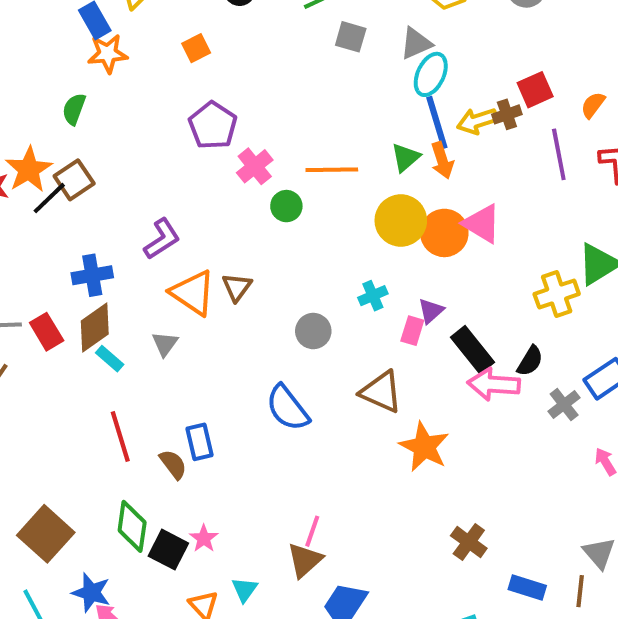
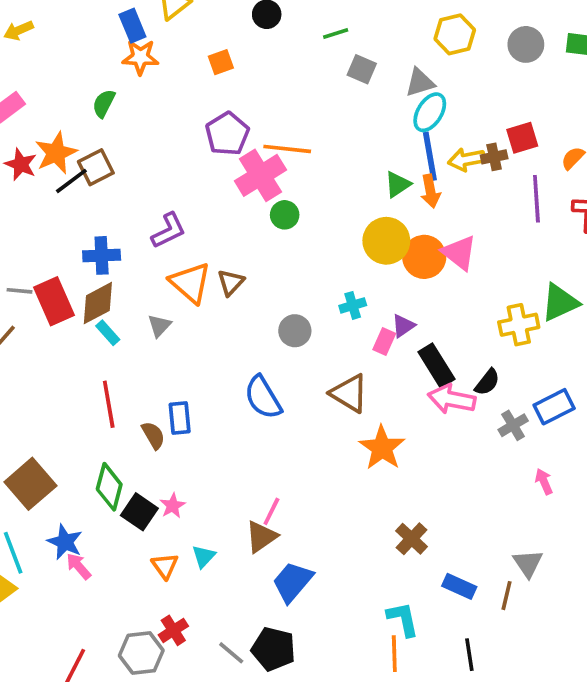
pink cross: (255, 166) -> (260, 175), size x1.5
orange line: (332, 170) -> (287, 149), moved
red rectangle: (47, 332) -> (54, 301), size x1.4

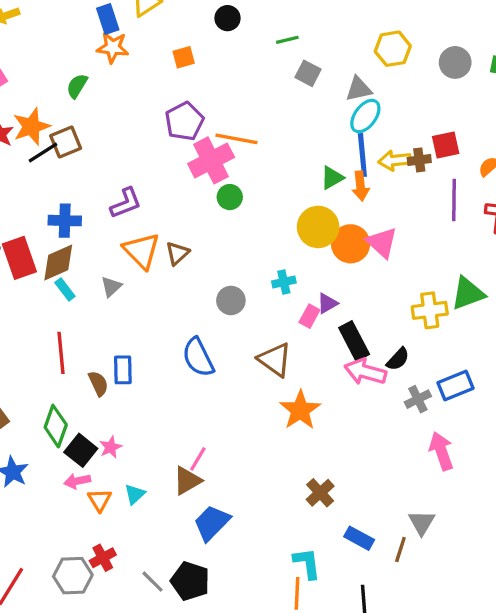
pink arrow: (544, 481) -> (441, 451), size x1.6
pink arrow: (79, 566) -> (77, 481), moved, turned -65

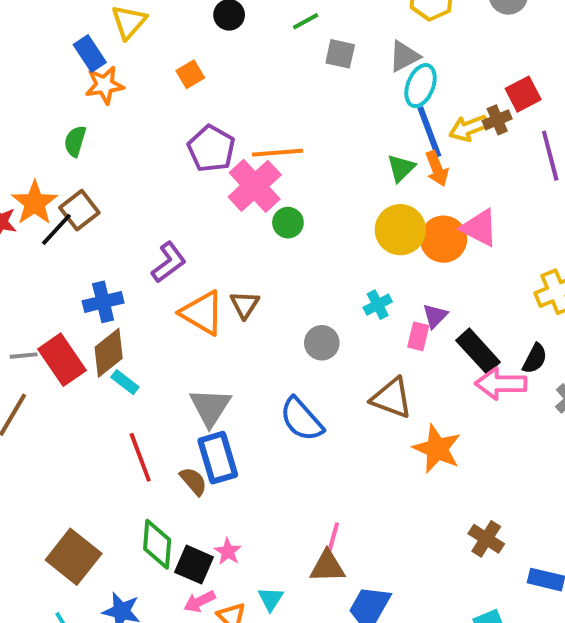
gray triangle: (111, 287) -> (210, 407), moved, size x1.6
blue rectangle: (123, 370) -> (218, 458), size x1.4
brown triangle: (187, 481) -> (327, 567), turned 44

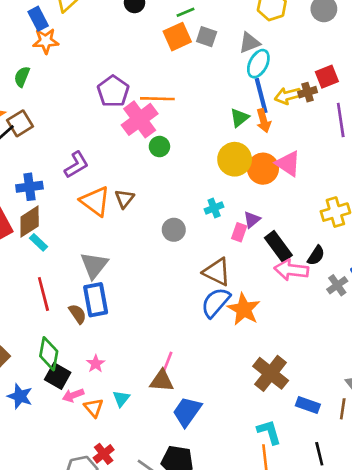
orange square: (190, 74) -> (177, 37), moved, size x1.5
blue semicircle: (301, 419) -> (216, 303), moved, turned 76
brown cross: (486, 539) -> (271, 373), size x1.5
black square: (194, 565) -> (58, 376), moved

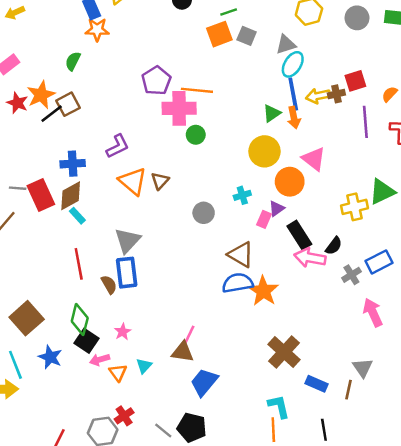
pink cross: (140, 119) -> (179, 108), turned 32
orange circle: (263, 169) -> (290, 182), moved
blue semicircle: (216, 303) -> (238, 283), turned 36

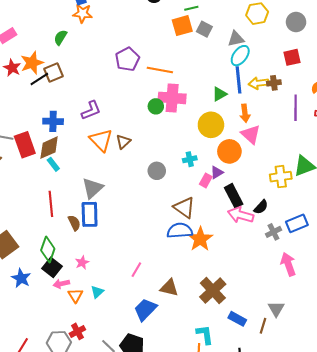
red square: (355, 81) -> (292, 57), moved
pink cross: (179, 108) -> (172, 98), moved
orange arrow: (294, 118) -> (245, 113), moved
brown triangle: (183, 352) -> (169, 288), moved

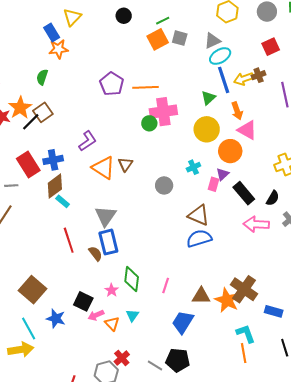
cyan ellipse: (240, 56) -> (220, 56), turned 35
red rectangle: (25, 145) -> (28, 165), moved
pink arrow: (241, 215) -> (256, 224), moved
orange star: (200, 239) -> (227, 300), moved
green diamond: (48, 250) -> (132, 279), moved

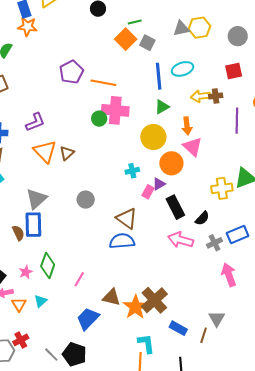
orange square: (158, 39) -> (126, 39), turned -30
gray triangle: (212, 41) -> (181, 29), moved
blue line: (224, 80) -> (159, 76), moved
gray circle: (164, 185) -> (86, 200), moved

